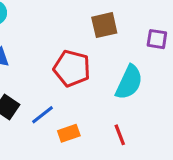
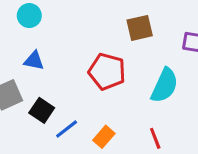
blue line: (43, 115) -> (67, 129), moved
orange rectangle: (69, 133) -> (104, 137), turned -30

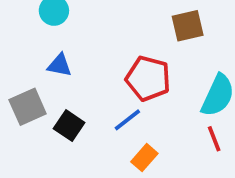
blue line: (67, 129) -> (127, 120), moved
red line: (155, 138) -> (214, 139), moved

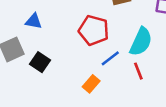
blue line: (127, 120) -> (110, 58), moved

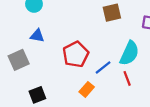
red pentagon: (94, 30) -> (76, 54), moved, turned 30
black square: (40, 62) -> (37, 95), moved, turned 35

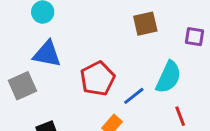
blue triangle: (37, 36) -> (47, 54), size x1.5
red line: (127, 78) -> (180, 116), moved

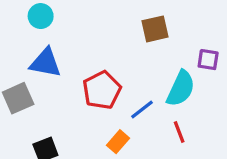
purple square: (194, 37) -> (208, 60), moved
red line: (180, 116) -> (179, 132), moved

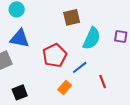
brown square: (155, 29) -> (72, 17), moved
cyan semicircle: (181, 89) -> (92, 38), moved

